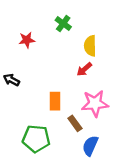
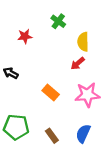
orange rectangle: (55, 101) -> (51, 93), turned -49
brown rectangle: (75, 123) -> (52, 136), moved
green pentagon: (36, 139) -> (16, 127), moved

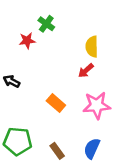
green cross: (58, 21) -> (46, 24), moved

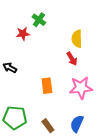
red arrow: (86, 71) -> (72, 59), turned -80
orange rectangle: (56, 103) -> (47, 86), turned 42

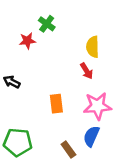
blue semicircle: (77, 124) -> (91, 136), moved
brown rectangle: (48, 126) -> (68, 149), moved

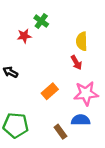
orange rectangle: (56, 104) -> (50, 91), turned 56
blue semicircle: (91, 136) -> (81, 120), turned 66

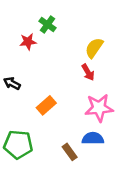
yellow semicircle: (82, 41) -> (94, 48), turned 36
orange rectangle: (50, 91) -> (46, 105), moved

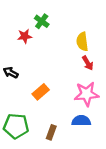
yellow semicircle: (94, 48) -> (82, 42), turned -42
red arrow: (88, 72) -> (88, 63), moved
brown rectangle: (70, 152) -> (51, 132), moved, turned 56

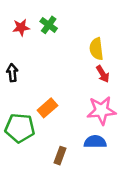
red star: (25, 36) -> (21, 27), moved
black arrow: (11, 73) -> (12, 73), moved, turned 56
green pentagon: (16, 126) -> (20, 128), moved

